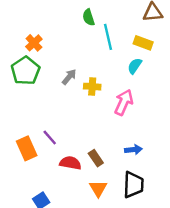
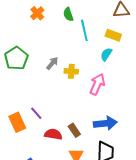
orange cross: (34, 43) -> (37, 13), moved
blue arrow: (133, 150) -> (105, 123), size x1.6

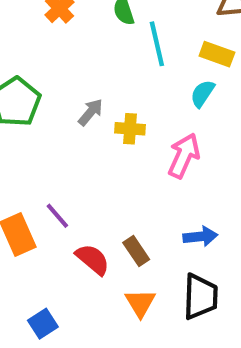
blue arrow: (105, 123) -> (200, 237), size x0.7
red semicircle: (53, 134) -> (93, 259), turned 30

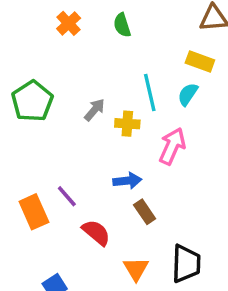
cyan line: (157, 44) -> (150, 93), moved
blue arrow: (200, 237) -> (127, 181), moved
brown rectangle: (136, 251) -> (145, 212), moved

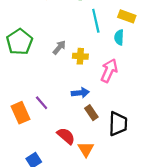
cyan line: (150, 93) -> (96, 21), moved
cyan semicircle: (188, 94) -> (119, 37), turned -32
red semicircle: (96, 233) -> (66, 136), moved
black trapezoid: (186, 264) -> (118, 124), moved

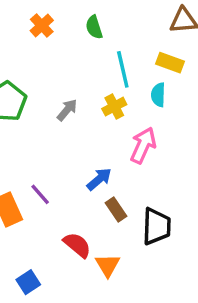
yellow cross: (80, 56) -> (114, 107), moved, turned -32
blue arrow: (80, 93) -> (99, 179), turned -35

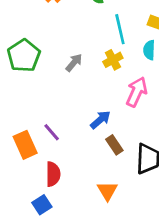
red semicircle: (77, 245) -> (53, 174), moved, turned 50

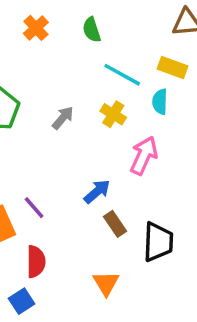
cyan line: (120, 29) -> (122, 75), turned -48
yellow cross: (113, 60) -> (113, 114), turned -30

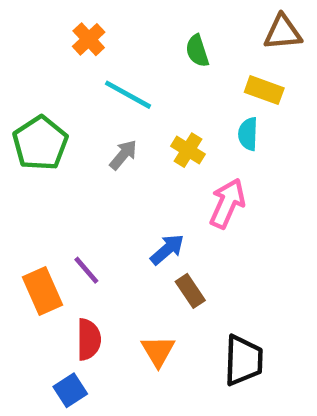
green semicircle: (92, 30) -> (197, 51), moved
cyan line: (122, 75) -> (128, 95), moved
black trapezoid: (158, 242) -> (243, 360), moved
orange triangle: (106, 283) -> (158, 351), moved

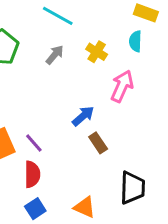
purple line: (86, 270) -> (34, 143), moved
orange triangle: (158, 351) -> (85, 207), moved, turned -35
blue square: (70, 390) -> (35, 209), moved

